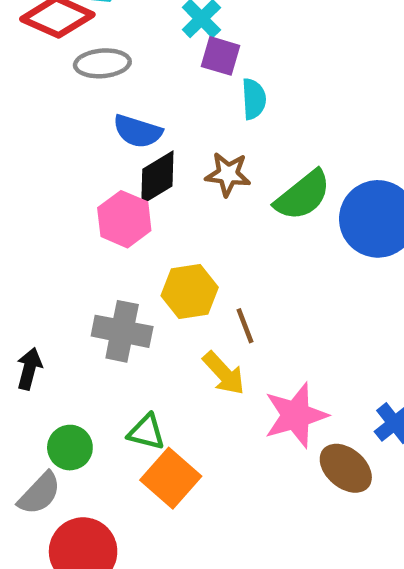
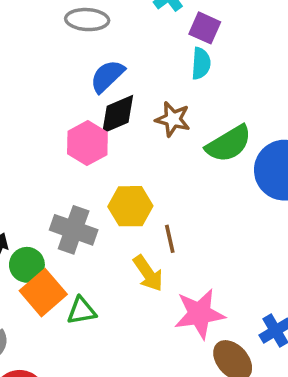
purple square: (221, 56) -> (205, 28), moved
blue semicircle: (138, 131) -> (107, 76), turned 111
green triangle: (146, 432) -> (82, 311), turned -32
green circle: (70, 448) -> (27, 265), moved
orange square: (171, 478) -> (43, 293), moved

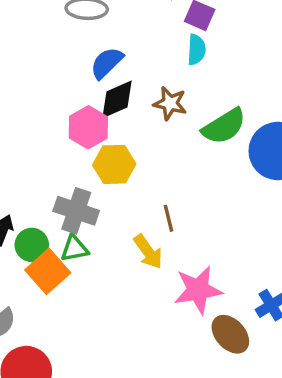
yellow hexagon: (130, 206) -> (114, 164), moved
green triangle: (82, 311) -> (75, 249), moved

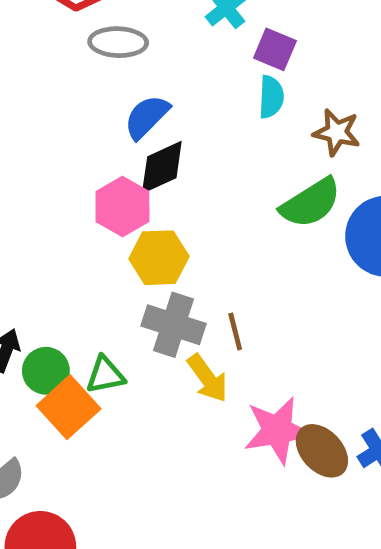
brown star: (170, 103) -> (337, 132), moved
gray cross: (76, 211) -> (173, 325), moved
brown ellipse: (230, 334) -> (322, 451), moved

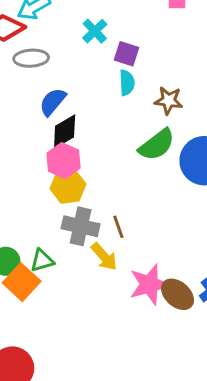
pink hexagon: (122, 207) -> (63, 161), moved

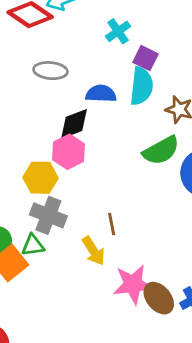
gray ellipse: (31, 58) -> (50, 71), moved
cyan semicircle: (127, 83) -> (141, 86), size x1.5
blue semicircle: (53, 102) -> (101, 94), moved, turned 44
yellow hexagon: (68, 186) -> (41, 178), moved
gray cross: (81, 226) -> (48, 215), moved

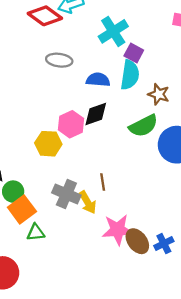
cyan cross: (118, 31) -> (113, 31), size x1.5
black diamond: (74, 124) -> (96, 114), moved
gray cross: (48, 215) -> (66, 194), moved
green triangle: (33, 245) -> (36, 232), moved

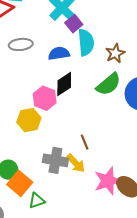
purple square: (134, 53) -> (74, 24), moved, turned 36
brown star: (159, 94) -> (115, 53), turned -30

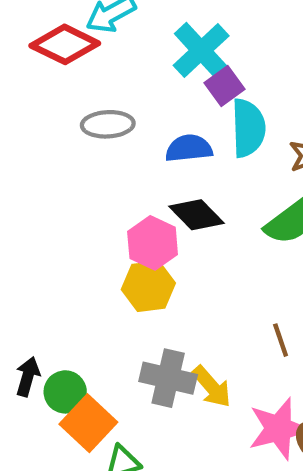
black diamond: (64, 84) -> (197, 215), turned 75
yellow hexagon: (29, 120) -> (148, 286), moved
brown line: (85, 142) -> (281, 340), moved

